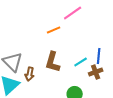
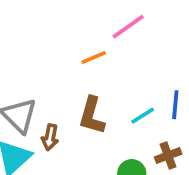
brown cross: (96, 72) -> (168, 156), moved

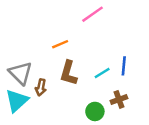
orange line: (94, 57) -> (60, 44), moved

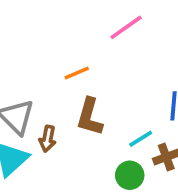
cyan line: (102, 73) -> (141, 139), moved

